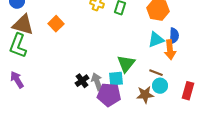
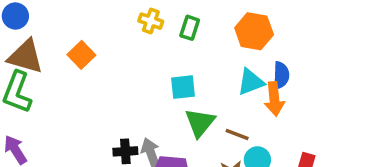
brown line: (156, 73) -> (237, 134), moved
cyan square: (116, 79) -> (183, 87), moved
black cross: (82, 81) -> (125, 151), turned 32

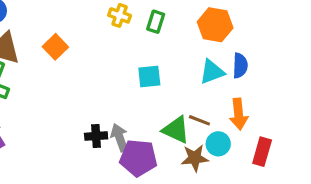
orange arrow: (274, 99) -> (239, 114), moved
green triangle: (200, 123) -> (176, 130), moved, turned -44

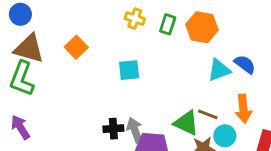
orange hexagon: (215, 25) -> (202, 27), moved
blue semicircle: (240, 66) -> (245, 64), turned -55
cyan square: (149, 77) -> (129, 70), moved

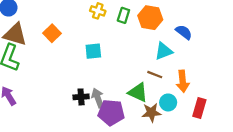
blue semicircle: (245, 64) -> (184, 32), moved
brown line: (208, 114) -> (155, 75), moved

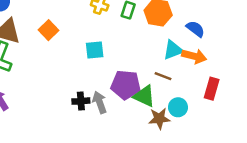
orange arrow: (183, 81) -> (194, 56), moved, turned -70
red rectangle: (199, 108) -> (212, 89), moved
purple pentagon: (111, 113) -> (126, 85), moved

